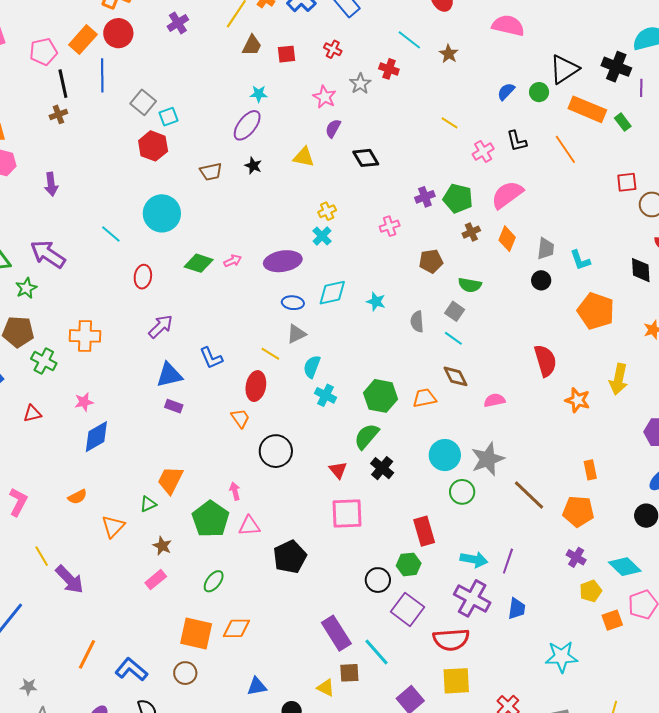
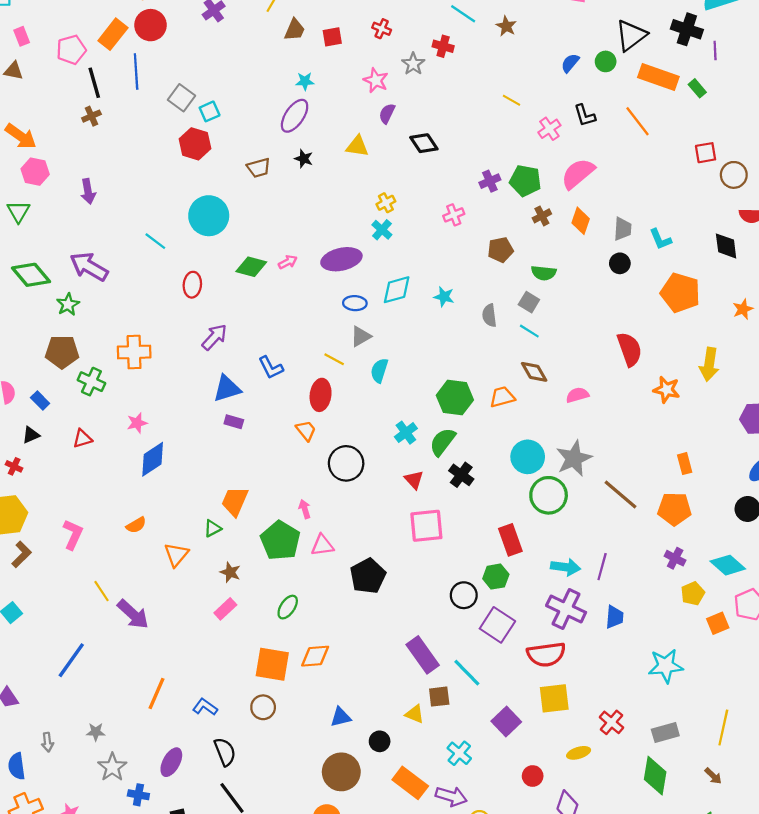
cyan cross: (325, 395) -> (406, 433), moved, turned 30
green circle: (462, 492) -> (549, 495), size x1.4
blue L-shape: (131, 669) -> (205, 707), size x0.7

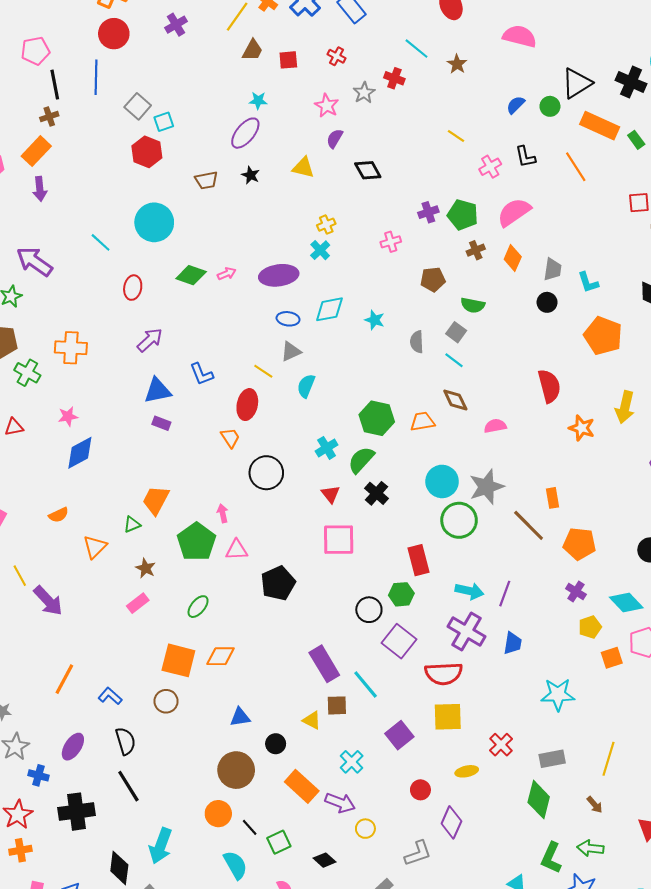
orange rectangle: (113, 34) -> (36, 151), moved
orange rectangle: (685, 464) -> (553, 498), moved

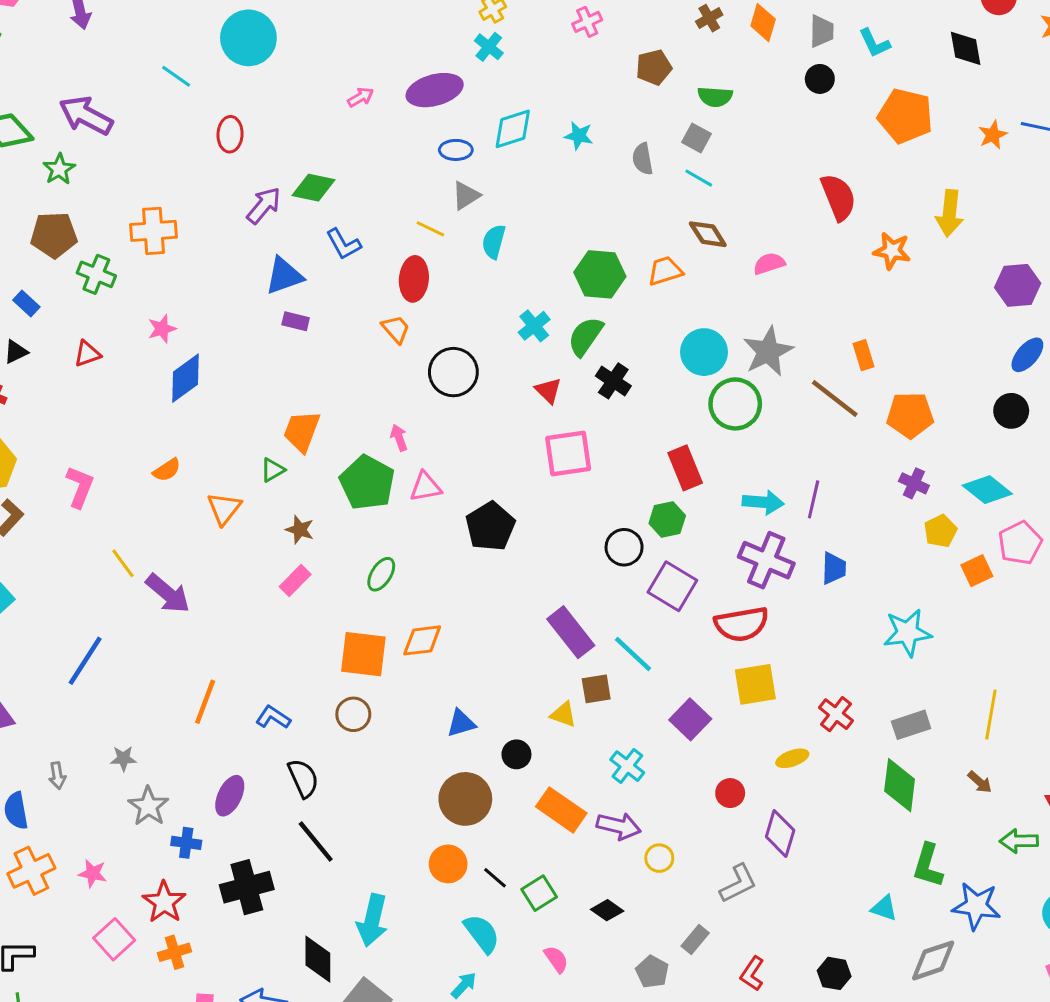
green diamond: (191, 275) -> (313, 188), moved
green arrow: (590, 848) -> (1019, 841), moved

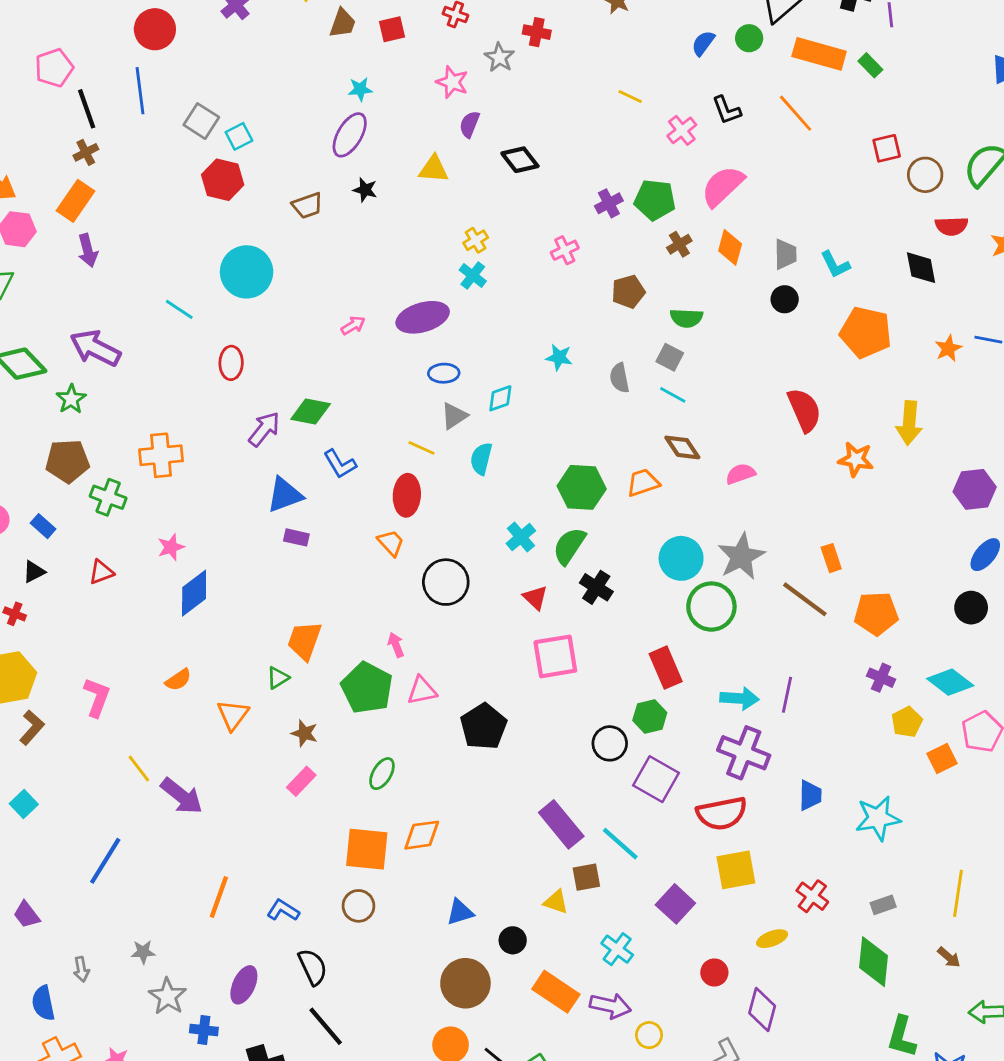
cyan diamond: (513, 129) -> (500, 398), moved, size x0.7
blue trapezoid: (834, 568) -> (810, 795), moved
gray rectangle: (911, 725) -> (883, 905), size x0.7

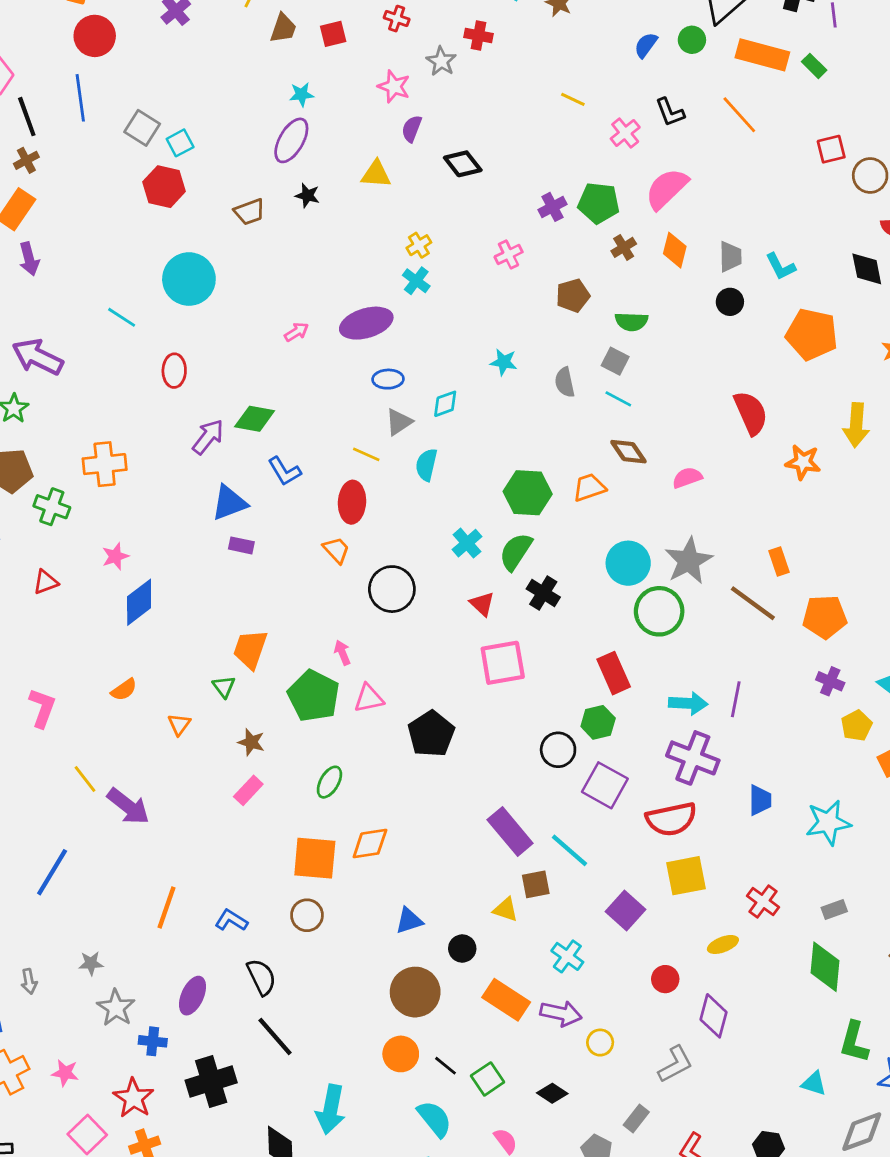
green triangle: (278, 678) -> (224, 687), turned -35
orange triangle: (233, 715) -> (179, 724), size x0.7

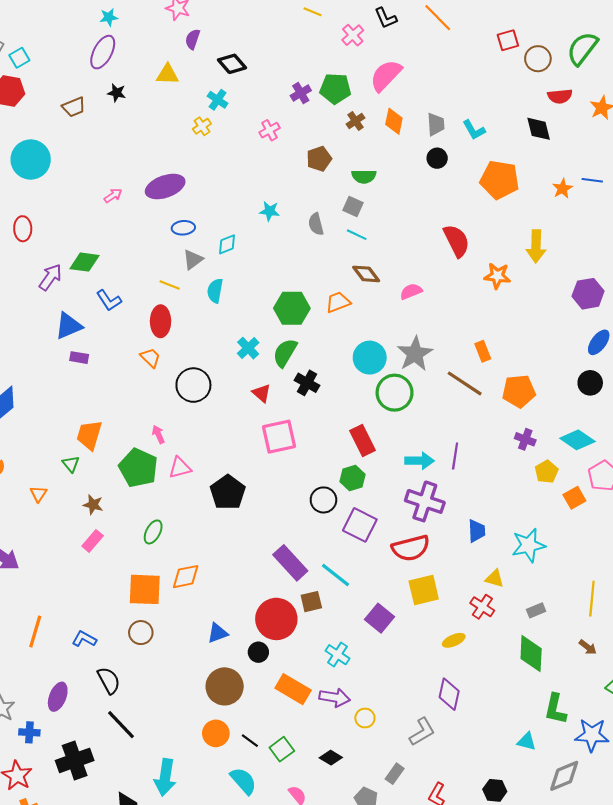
cyan cross: (416, 281) -> (218, 100), moved
yellow triangle: (505, 910) -> (495, 579), moved
red circle: (665, 979) -> (276, 619), moved, size x2.0

